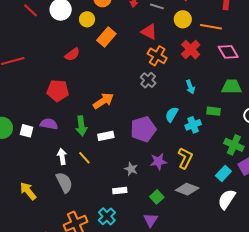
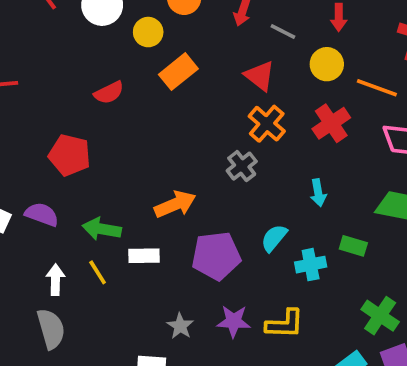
orange arrow: (103, 101) -> (175, 204), moved
green arrow: (81, 126) -> (102, 229), turned 96
yellow line: (84, 158) -> (98, 272), moved
yellow L-shape: (185, 158) -> (285, 324), turned 55

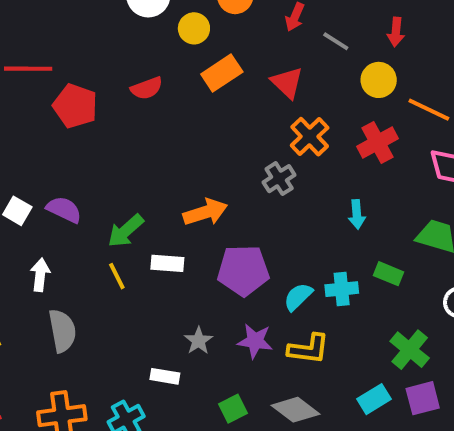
red triangle: (260, 76) -> (287, 83), moved
red pentagon: (70, 155) -> (75, 106), moved
green arrow: (102, 229) -> (126, 231), turned -57
cyan semicircle: (274, 238) -> (298, 297), moved
white arrow: (55, 280) -> (40, 275), moved

